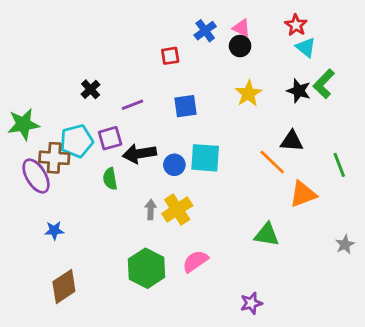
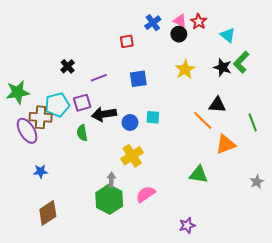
red star: (296, 25) -> (199, 22), moved
cyan square: (205, 158) -> (153, 117), size x0.6
gray arrow: (151, 210) -> (111, 180), moved

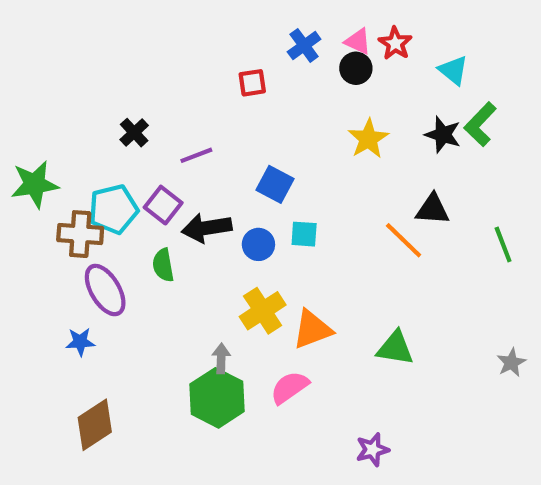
blue square: (138, 79) -> (275, 184), moved, turned 36
purple square: (82, 103) -> (163, 205), turned -36
purple ellipse: (27, 131) -> (105, 290), moved
orange triangle: (226, 144) -> (312, 329), moved

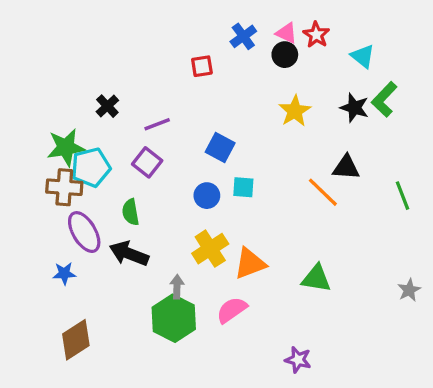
green star: (35, 184) -> (66, 147), moved
purple square: (163, 205) -> (147, 162), moved
black arrow: (207, 228) -> (129, 254), moved, turned 30
purple star: (372, 450) -> (298, 360), turned 30

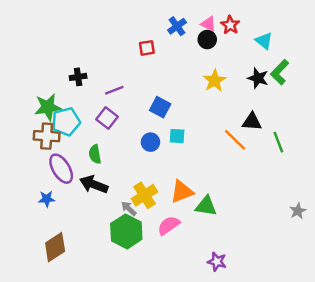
black cross: (107, 106) -> (78, 77), turned 35
green line: (403, 196) -> (278, 142), moved
yellow cross: (210, 249) -> (144, 195), moved
green triangle: (316, 278) -> (206, 206), moved
gray arrow: (177, 287) -> (129, 209), turned -49

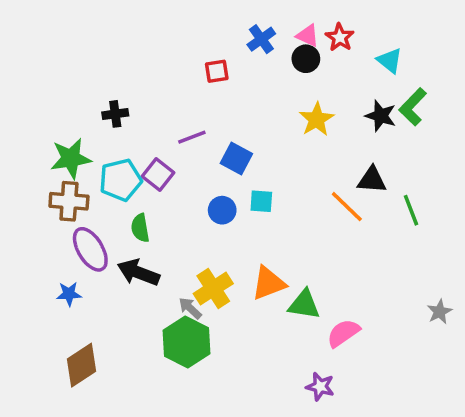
purple line: (114, 90) -> (192, 137), moved
cyan pentagon: (66, 122) -> (121, 180), moved
pink semicircle: (169, 225) -> (343, 333), moved

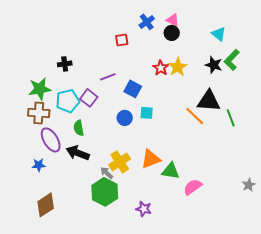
red star: (340, 37) -> (161, 68), moved
black triangle: (372, 180) -> (209, 101), size x1.4
gray star: (439, 312) -> (249, 185), moved
purple star: (320, 387) -> (144, 209), moved

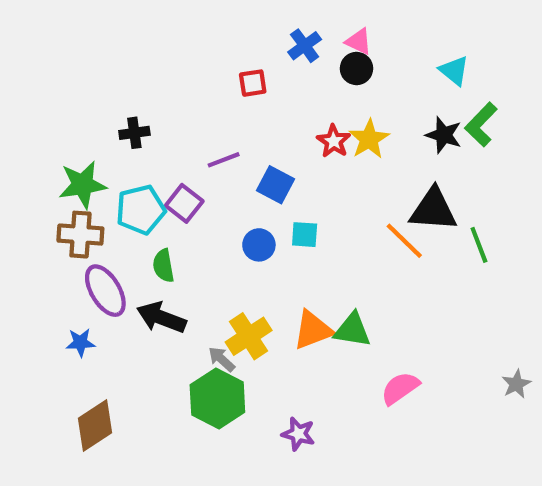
green triangle: (171, 171) -> (352, 330), moved

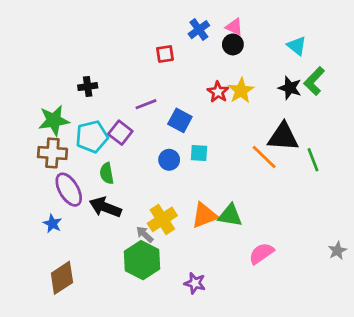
blue star: (80, 342) -> (52, 224), turned 30

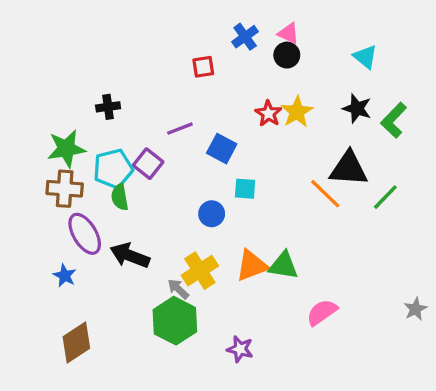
green L-shape: (314, 81) -> (394, 120), moved
blue circle: (169, 160) -> (212, 214), moved
green line: (313, 160) -> (385, 197), turned 65
green semicircle: (107, 173) -> (120, 197), moved

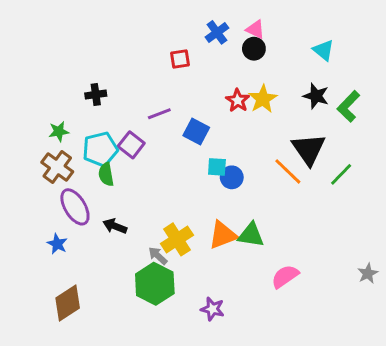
green star: (66, 149) -> (59, 131), size x0.6
black triangle: (349, 169) -> (309, 149), turned 51
brown cross: (65, 189) -> (57, 167), turned 32
blue circle: (212, 214) -> (232, 177), moved
black arrow: (130, 256) -> (115, 226), size x0.7

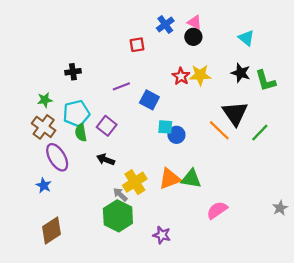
yellow star: (263, 99) -> (200, 75), turned 30
green L-shape: (349, 106) -> (265, 81), turned -60
purple square: (131, 145) -> (107, 126), moved
black arrow: (115, 226) -> (106, 160), moved

